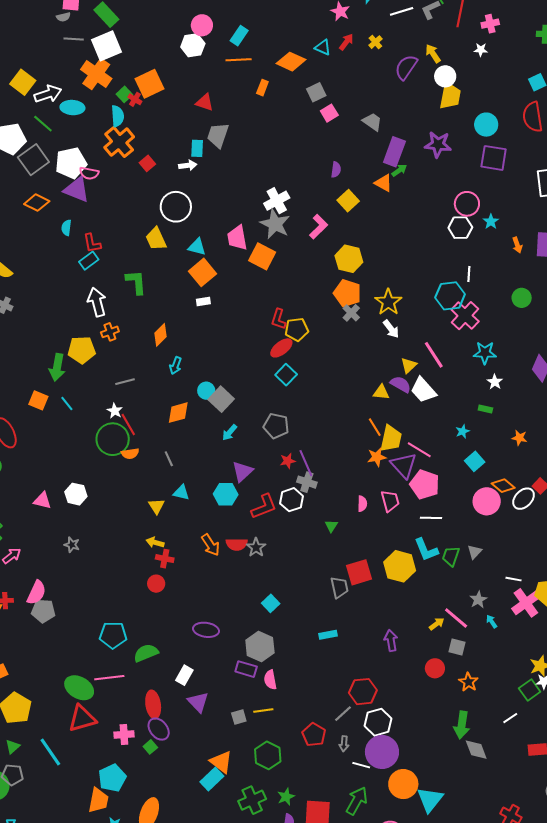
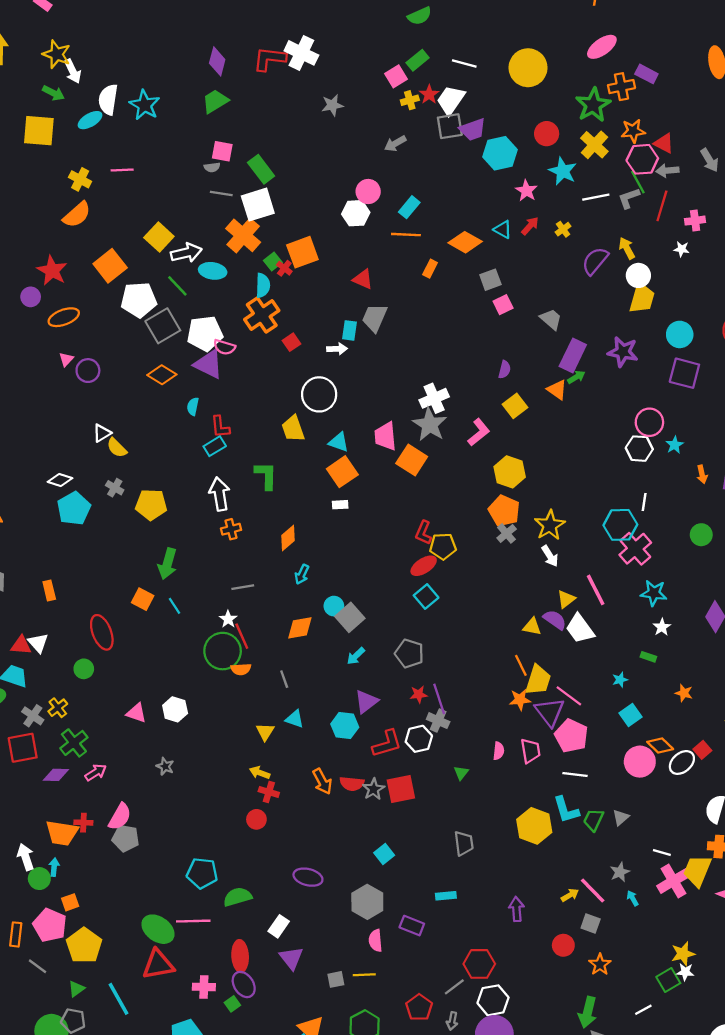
yellow pentagon: (82, 350) -> (151, 505), moved
red square: (359, 572) -> (401, 789), moved
purple rectangle: (246, 669) -> (412, 926), moved

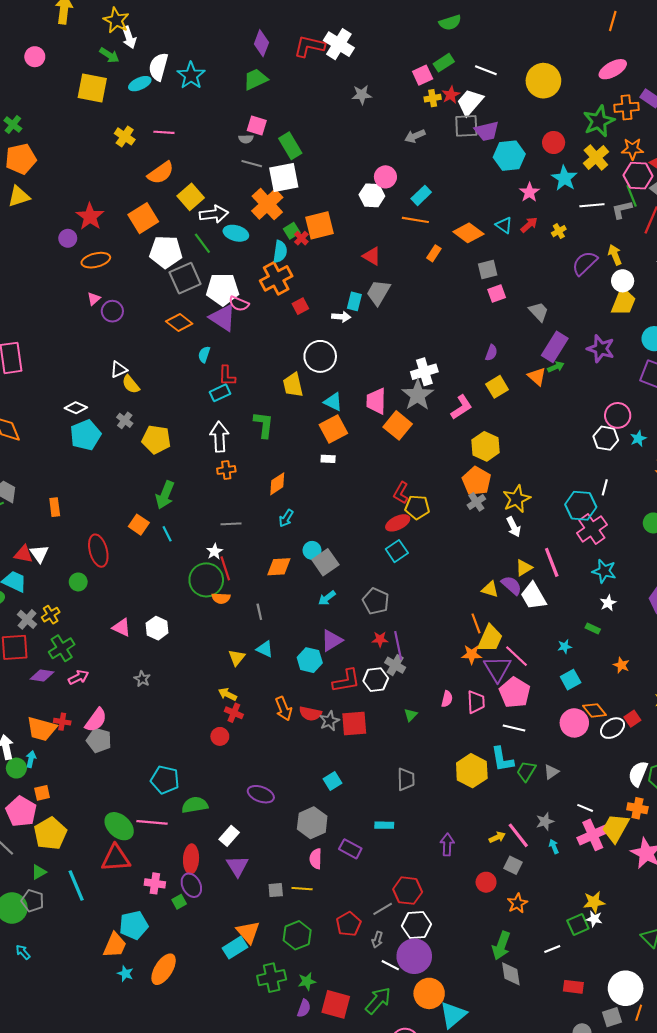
orange semicircle: (77, 215) -> (161, 173), moved

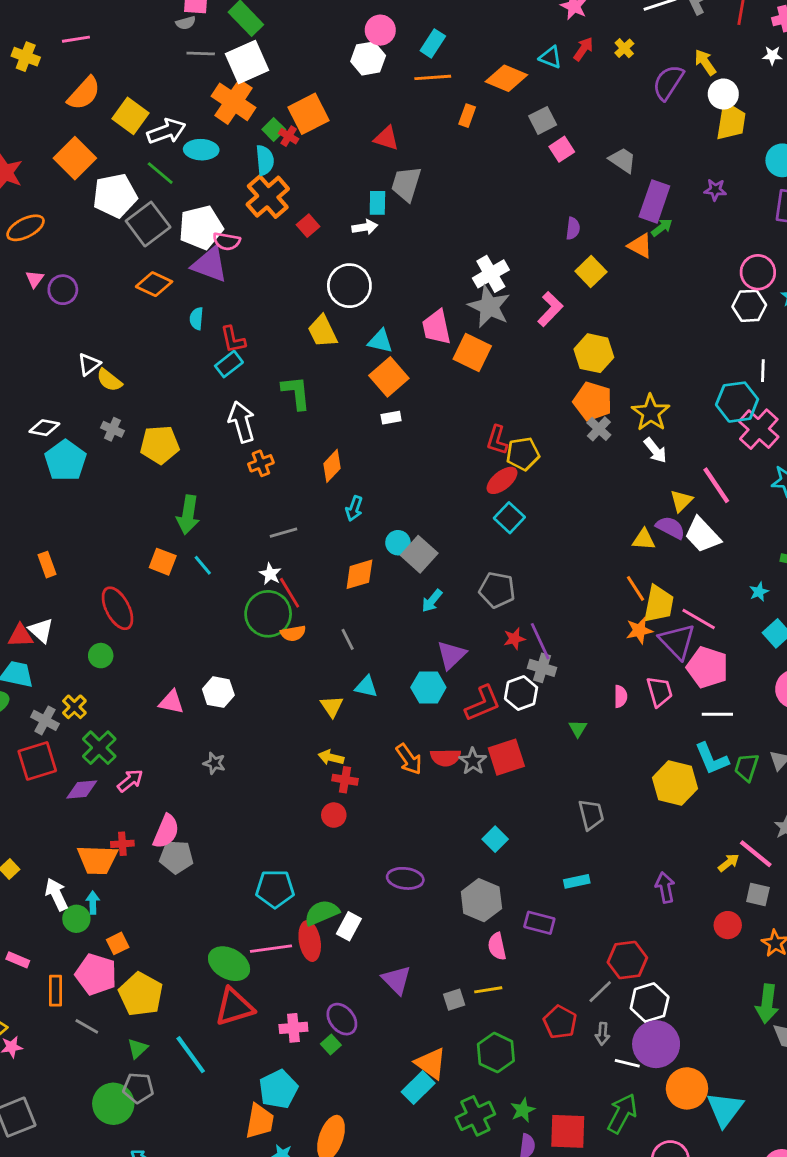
purple star: (601, 349) -> (715, 190), size x0.6
white rectangle: (229, 836) -> (349, 926), moved
red ellipse: (191, 859) -> (310, 941), moved

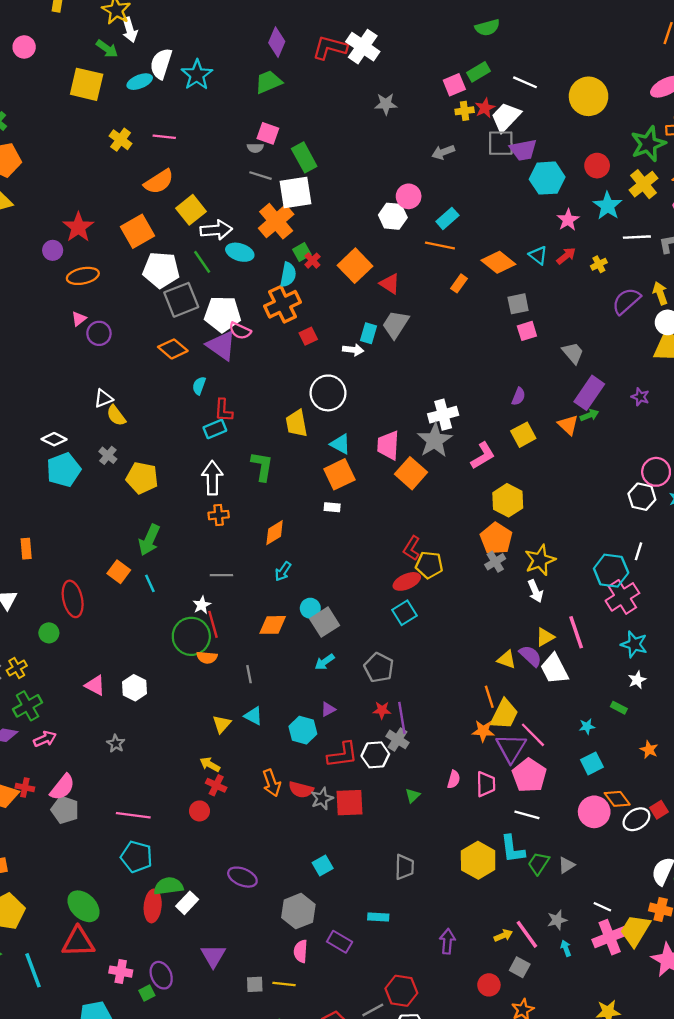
orange square: (309, 114) -> (355, 266), moved, turned -32
purple triangle: (451, 655) -> (328, 709), size x0.6
pink line: (271, 949) -> (133, 815), moved

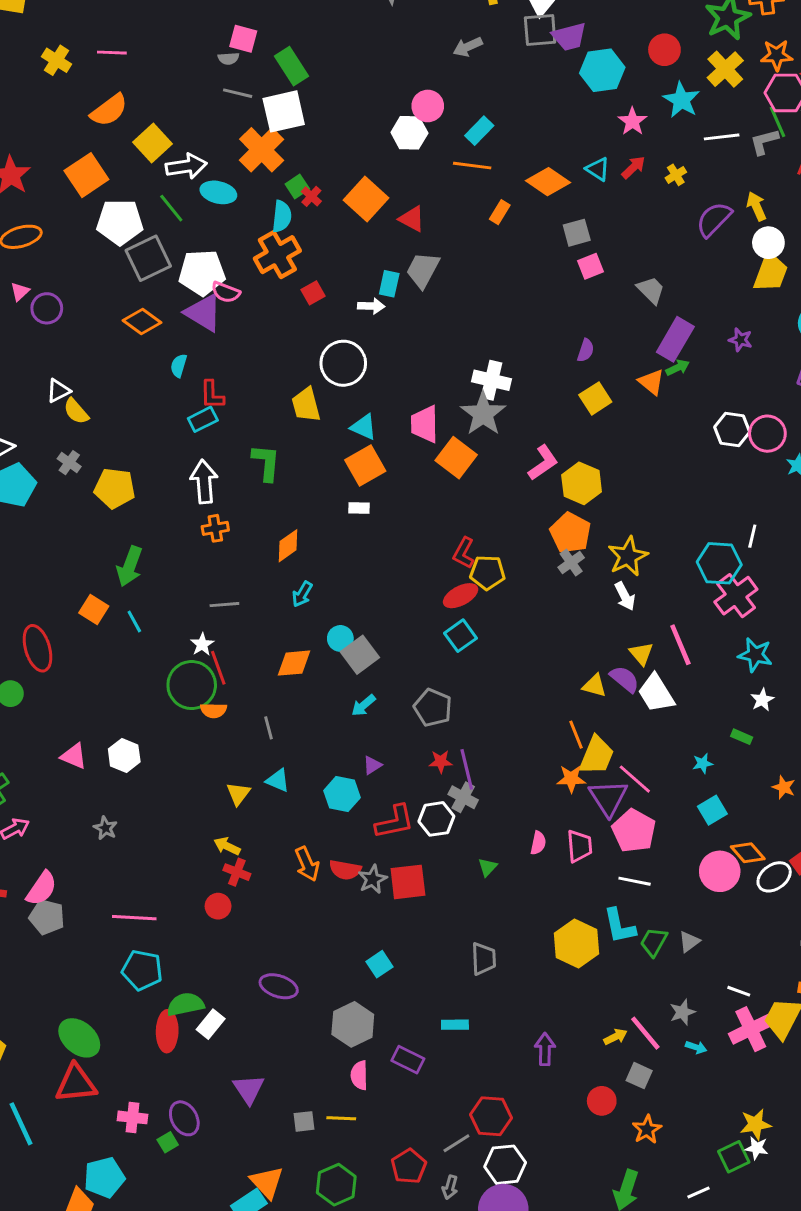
white cross: (443, 415) -> (492, 380), turned 32
pink L-shape: (483, 456) -> (543, 463), moved
white hexagon: (642, 497) -> (732, 429), moved
yellow triangle: (545, 637) -> (641, 654), turned -36
cyan arrow: (566, 948) -> (696, 1047), turned 133

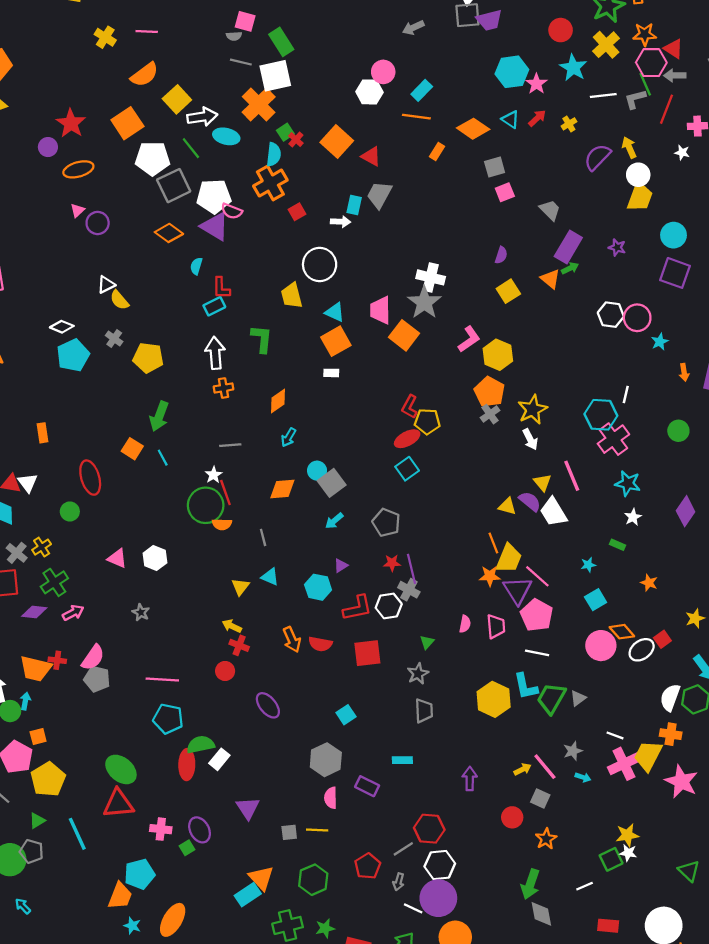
cyan hexagon: (602, 70) -> (512, 72), moved
gray star: (373, 879) -> (418, 674), moved
green trapezoid: (654, 942) -> (551, 698), size x1.4
purple ellipse: (279, 986) -> (268, 705), moved, turned 32

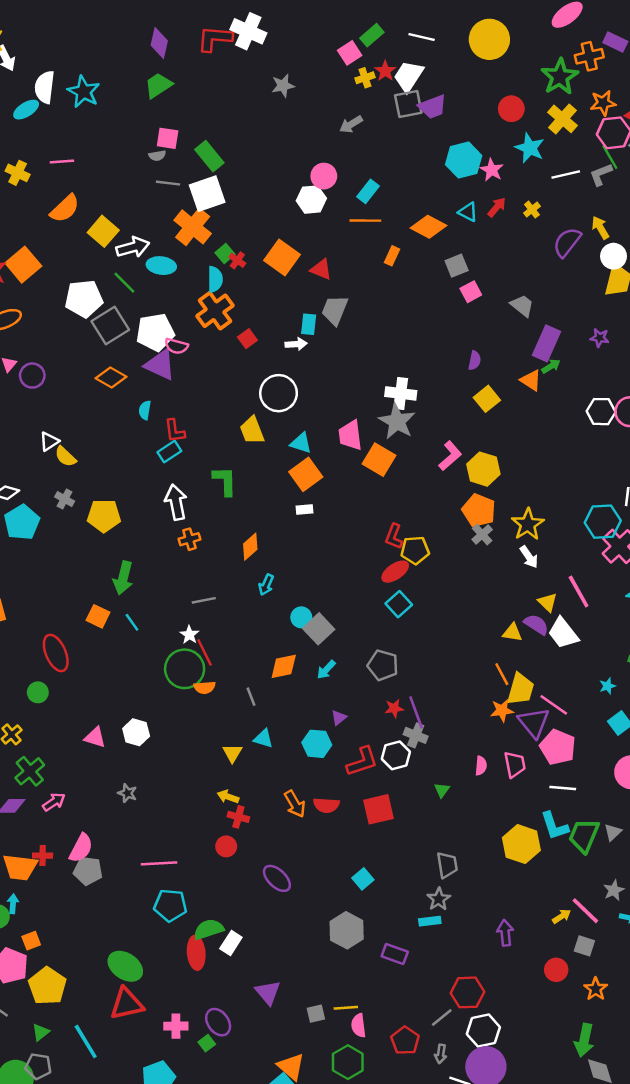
orange square: (127, 123) -> (23, 265), moved
orange diamond: (282, 489) -> (284, 666), moved
gray star: (418, 674) -> (439, 899), moved
pink semicircle: (331, 798) -> (359, 1025), moved

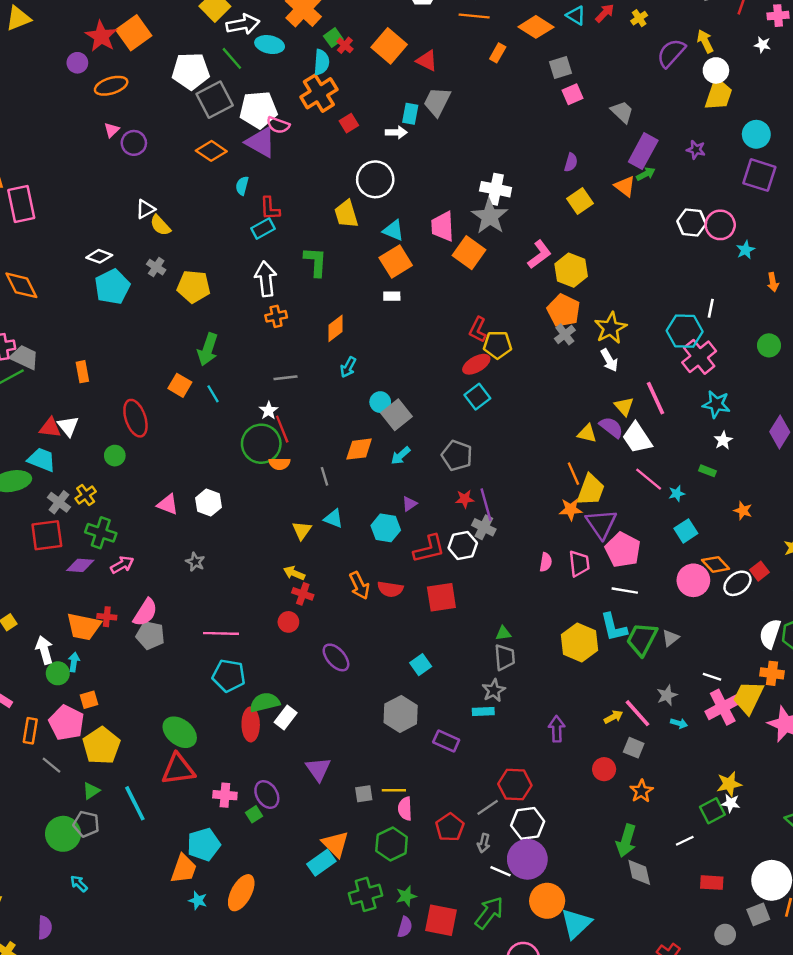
pink line: (554, 705) -> (649, 479), moved
green cross: (30, 771) -> (101, 533), turned -36
green triangle: (442, 790) -> (503, 633), moved, turned 42

